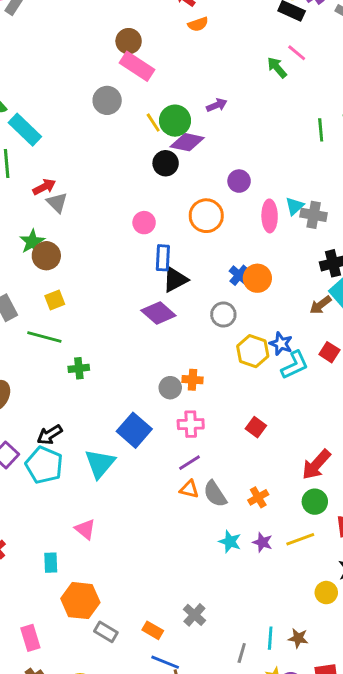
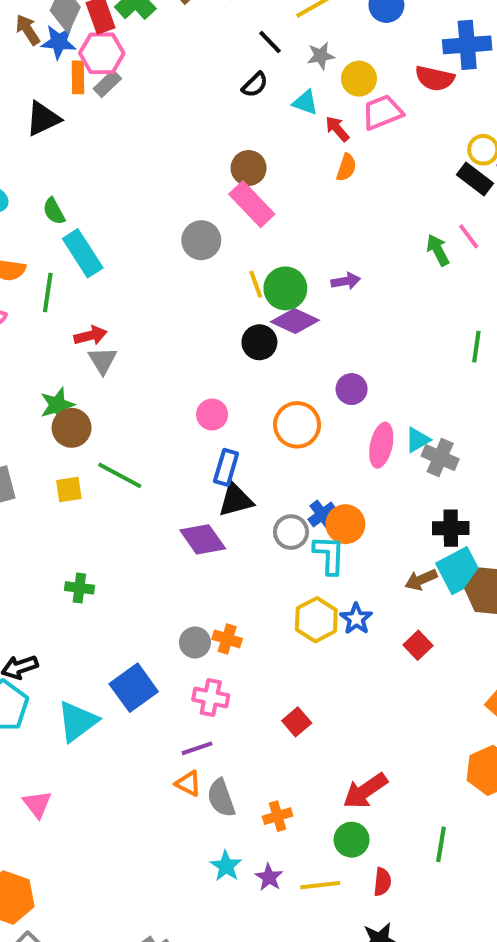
orange semicircle: (198, 24) -> (346, 167), turned -66
gray circle: (223, 315) -> (291, 532), moved
green line: (44, 337) -> (120, 475), moved
cyan L-shape: (295, 365) -> (329, 555), moved, turned -76

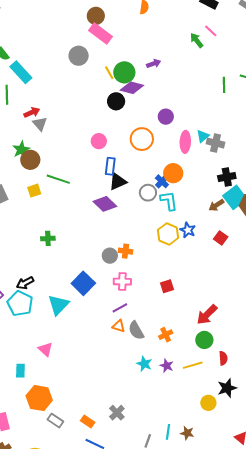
orange circle: (345, 524) -> (173, 173), moved
red square: (297, 722) -> (167, 286), turned 32

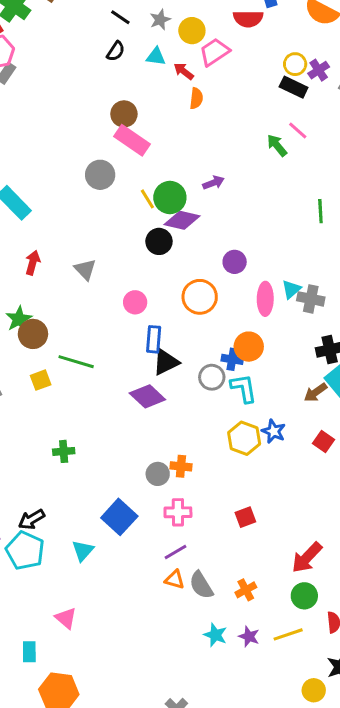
red arrow: (32, 112) -> (33, 263), turned -49
gray triangle: (40, 124) -> (85, 269), moved
blue cross: (162, 181) -> (232, 359), turned -32
cyan triangle: (58, 305) -> (83, 551), size x0.7

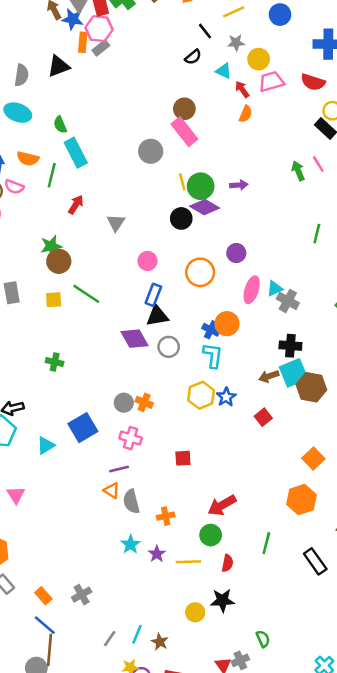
red semicircle: (248, 19) -> (313, 82), moved
gray circle: (212, 377) -> (169, 347), moved

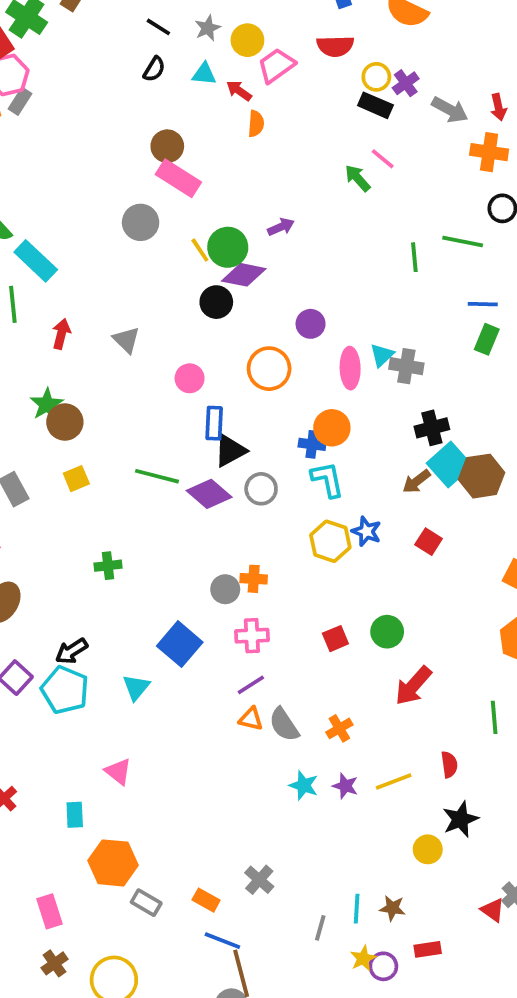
green line: (86, 294) -> (157, 476), moved
green circle: (211, 535) -> (387, 632), moved

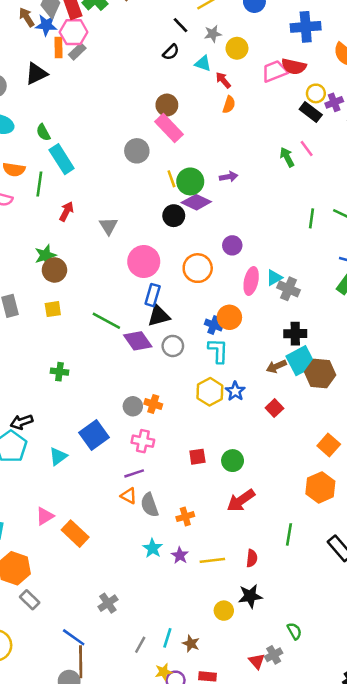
pink trapezoid: (276, 65) -> (274, 71), moved
pink circle: (190, 378) -> (144, 262), size x1.6
pink triangle: (118, 771) -> (45, 516), moved, turned 36
orange rectangle: (206, 900) -> (75, 534), moved, size x1.5

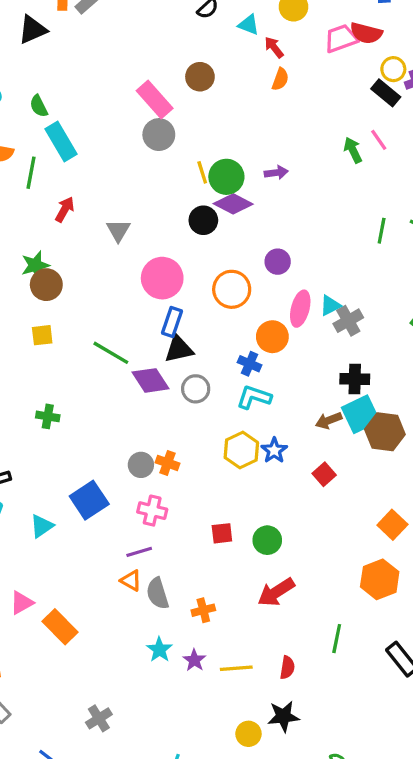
pink rectangle: (169, 128) -> (155, 100), moved
gray cross: (289, 289) -> (348, 321), turned 35
orange circle: (229, 317) -> (272, 337), moved
cyan L-shape: (218, 351) -> (254, 397), turned -76

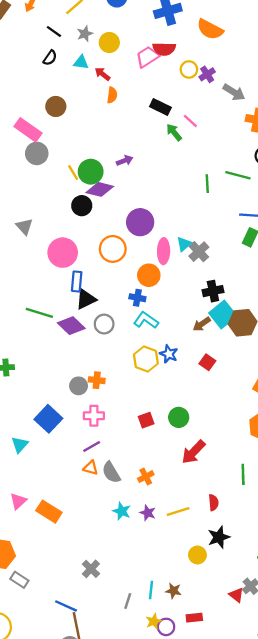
black rectangle: (386, 93) -> (160, 107), moved
purple circle: (278, 262) -> (140, 222), size x1.5
cyan L-shape: (254, 397) -> (146, 320), turned 30

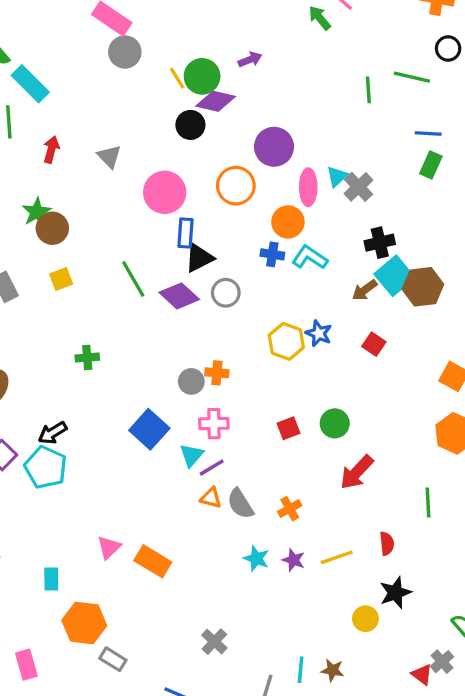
green line: (39, 313) -> (133, 279), turned 44
cyan L-shape: (146, 320) -> (310, 257), moved
cyan triangle: (20, 445) -> (192, 455), moved

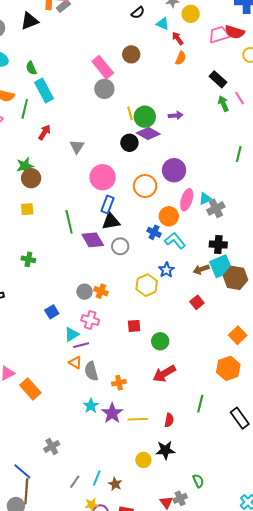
blue star: (319, 333) -> (166, 270), moved
red square: (288, 428) -> (134, 326), moved
blue square: (149, 429) -> (52, 312), size x0.6
purple star: (294, 560) -> (112, 413), size x1.5

